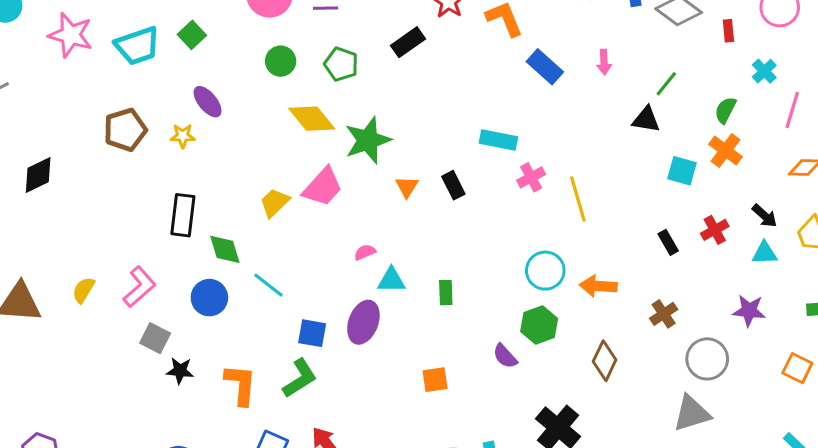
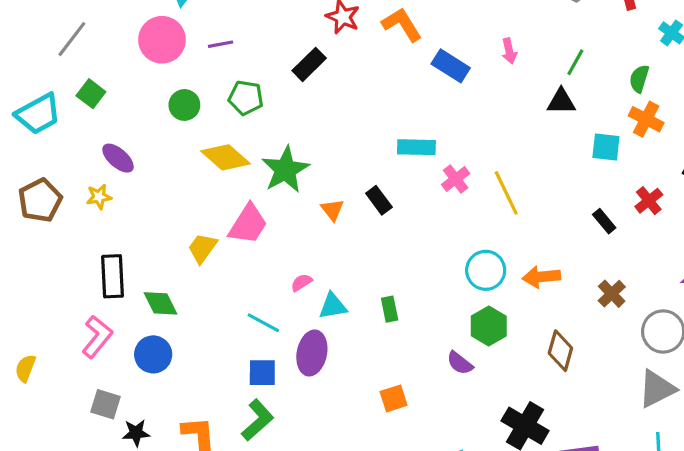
cyan line: (269, 285) -> (263, 323), moved
pink L-shape: (139, 287) -> (97, 337), moved

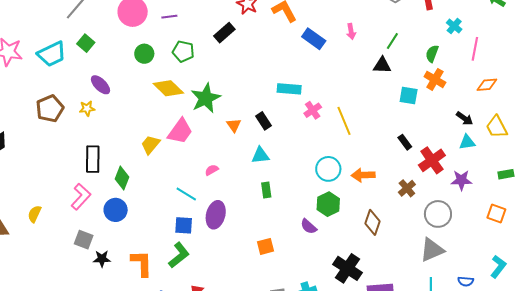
red cross: (649, 201) -> (432, 160), moved, size x1.5
green diamond: (160, 303) -> (122, 178), turned 45
cyan triangle: (333, 306) -> (260, 155), moved

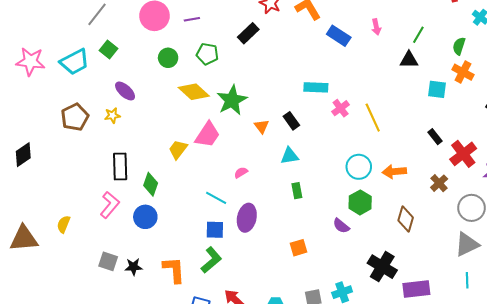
gray square: (84, 240) -> (108, 261), moved

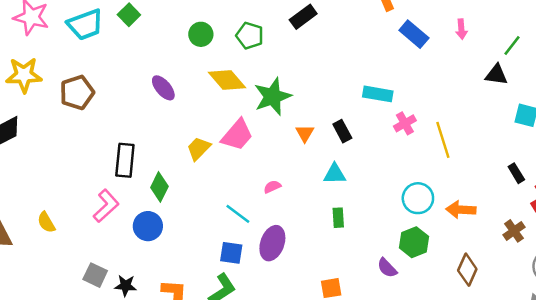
purple ellipse: (125, 91) -> (163, 88), moved
yellow star: (112, 115) -> (24, 75), moved, size x1.8
yellow semicircle: (64, 224) -> (46, 222), turned -60

